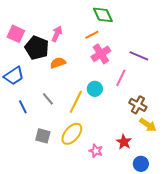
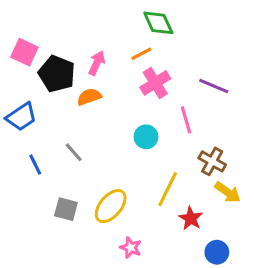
pink arrow: (57, 34) -> (97, 63), moved
pink line: (121, 78) -> (186, 120), turned -42
yellow line: (76, 102) -> (168, 189), moved
pink star: (96, 151) -> (131, 248), moved

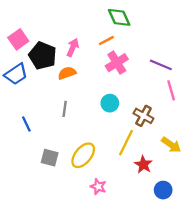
pink square: (24, 52) -> (18, 39), turned 30
blue trapezoid: (21, 117) -> (16, 74), moved
pink line: (186, 120) -> (171, 90), moved
gray line: (74, 152) -> (65, 109), moved, turned 49
brown cross: (212, 161) -> (143, 116), moved

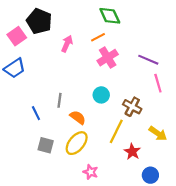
black pentagon: (43, 56) -> (39, 21), moved
orange semicircle: (67, 73) -> (78, 117), moved, turned 56
blue line: (26, 124) -> (36, 113), moved

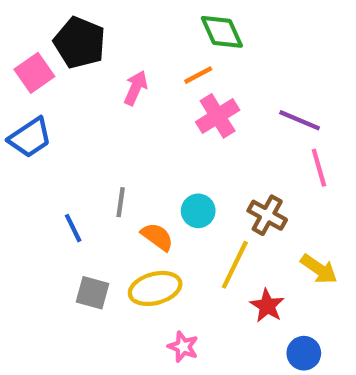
cyan circle: (101, 95) -> (198, 211), moved
yellow ellipse: (77, 143) -> (155, 288), turned 35

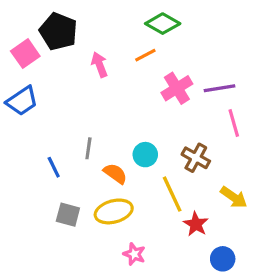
green diamond: (222, 32) -> (163, 24), turned -36
pink arrow: (136, 88) -> (99, 65), turned -45
pink cross: (218, 116) -> (177, 88), moved
purple line: (300, 120) -> (220, 88), turned -32
yellow line: (235, 265) -> (172, 194), turned -51

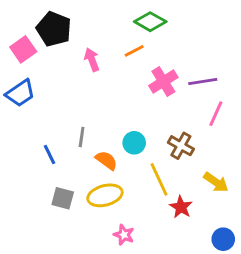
pink line: (234, 123) -> (216, 114), turned 40
blue circle: (223, 259) -> (223, 239), moved

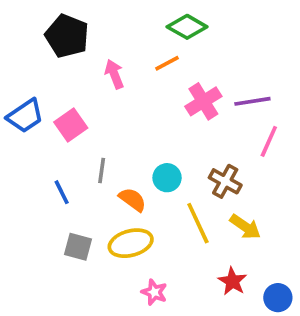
pink square: (23, 49) -> (71, 125), moved
yellow arrow: (216, 182) -> (245, 227), moved
red star: (181, 207) -> (232, 281), moved

